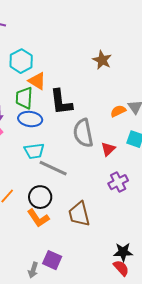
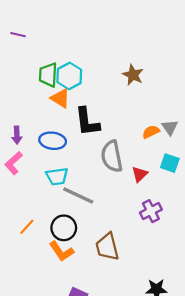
cyan hexagon: (21, 61) -> (69, 76), moved
green trapezoid: (24, 98) -> (48, 75), moved

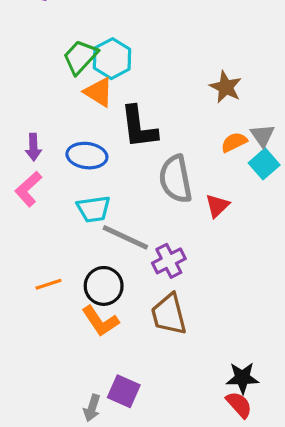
green trapezoid: (48, 75) -> (80, 57), turned 40
brown star: (133, 75) -> (226, 87), moved
cyan square: (170, 163) -> (264, 164), moved, turned 30
purple cross: (151, 211) -> (169, 261), moved
orange line: (27, 227) -> (48, 284), turned 30

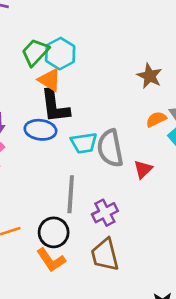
black L-shape: (139, 127) -> (55, 106), moved
cyan trapezoid: (94, 209) -> (84, 143), moved
gray line: (125, 237) -> (71, 194), turned 69

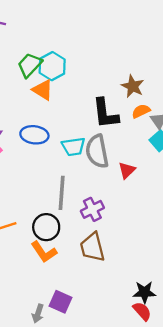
black L-shape: (55, 106) -> (105, 113), moved
orange semicircle: (156, 119) -> (141, 111), moved

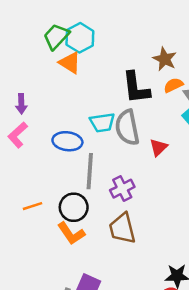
blue ellipse: (34, 135) -> (67, 141), moved

